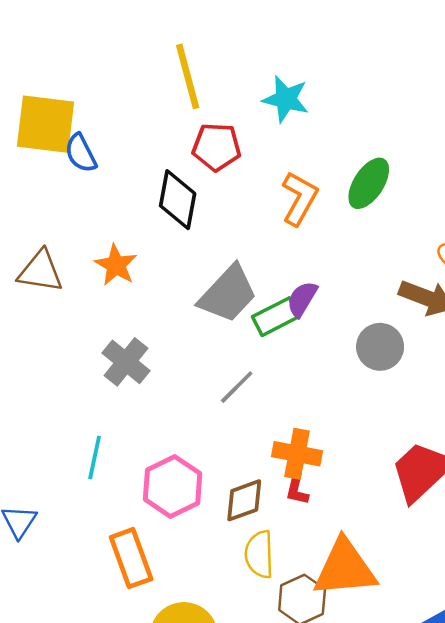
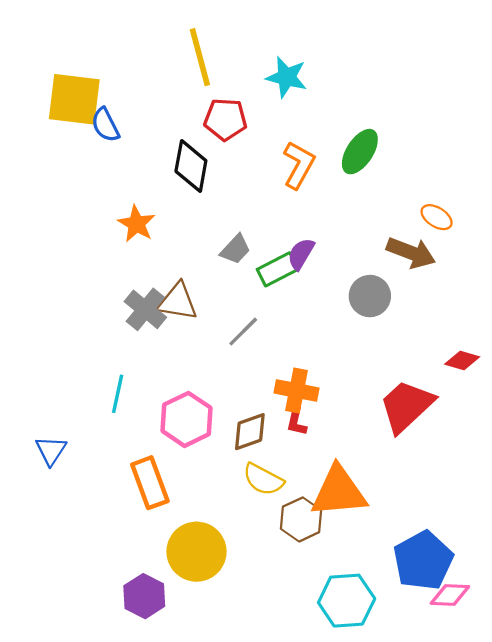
brown triangle: (40, 271) -> (178, 302), moved
gray trapezoid: (228, 294) -> (235, 249), size x0.6
yellow semicircle: (259, 554) -> (263, 479), turned -60

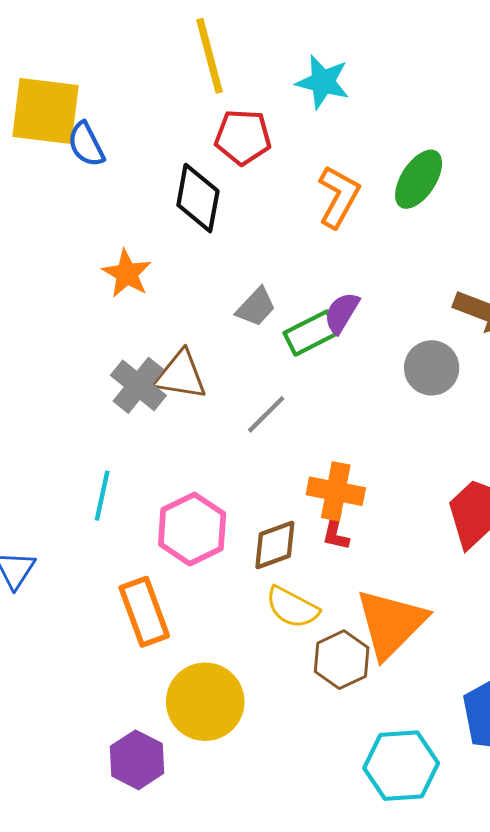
orange triangle: (339, 492) -> (391, 623), turned -40

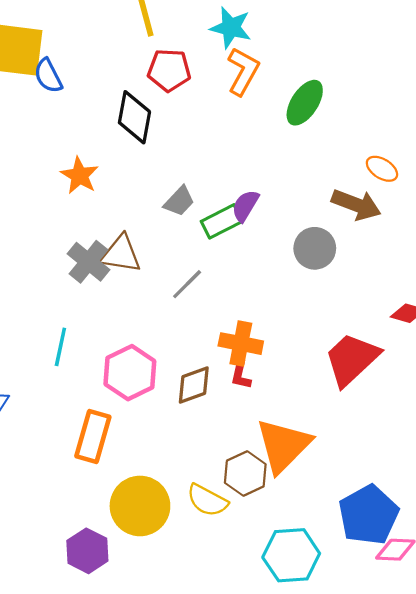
orange L-shape: (339, 197) -> (243, 71), moved
yellow semicircle: (292, 607) -> (207, 500), moved
orange rectangle: (144, 612) -> (93, 437), turned 36

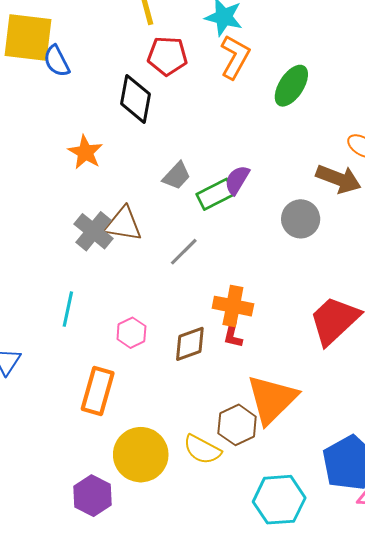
pink hexagon: (130, 373) -> (131, 333), size x0.6

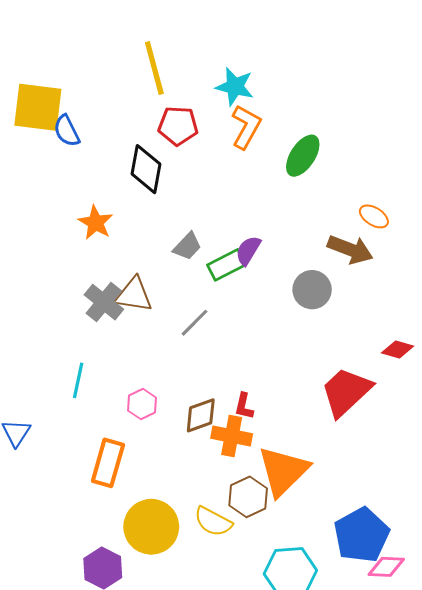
orange cross: (233, 306) -> (232, 436), moved

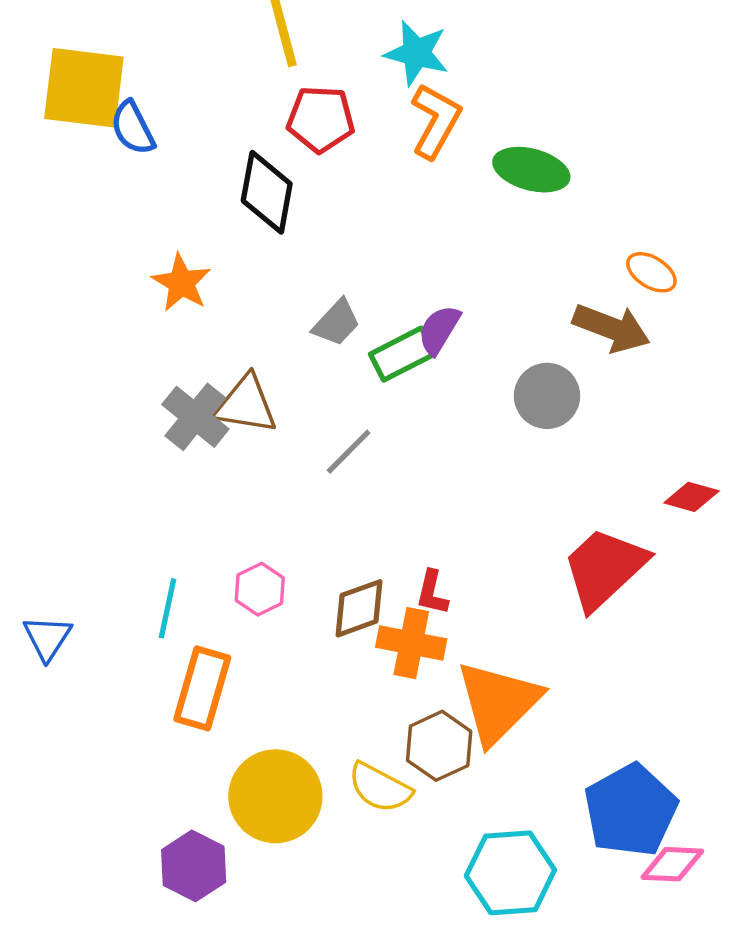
green ellipse: (303, 156) -> (531, 170), turned 72
cyan line: (78, 380) -> (168, 608), moved

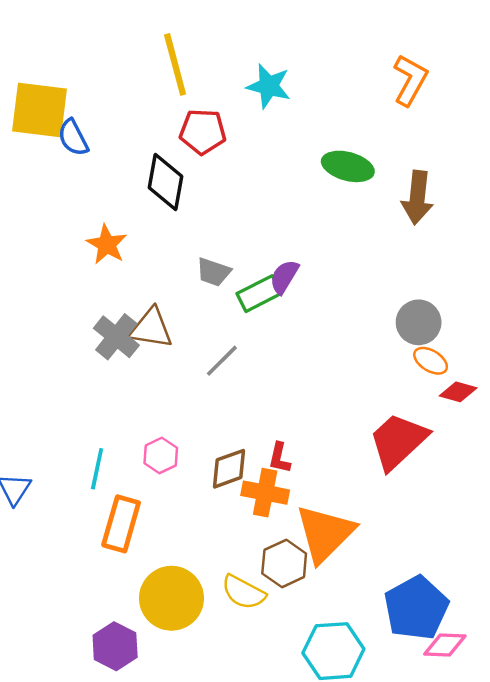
orange L-shape: (436, 121) -> (410, 80), moved
orange ellipse: (651, 272) -> (431, 361), moved
gray trapezoid: (336, 323) -> (213, 272), turned 66
brown arrow: (611, 328) -> (417, 198), moved, turned 75
gray circle: (547, 396) -> (419, 322), moved

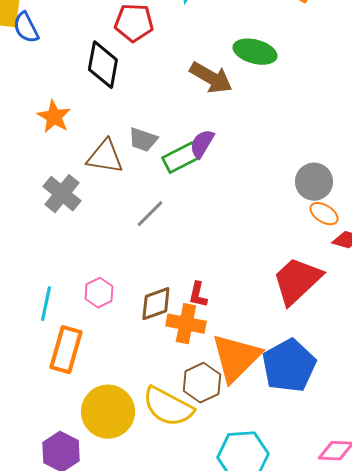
brown arrow: (417, 198) -> (211, 78), moved, turned -66
brown triangle: (151, 328) -> (105, 157), moved
yellow semicircle: (243, 592) -> (168, 407), size x1.4
blue pentagon: (416, 608) -> (289, 366), moved

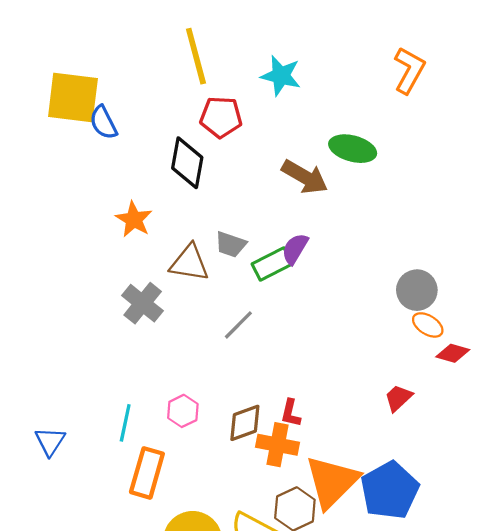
red trapezoid: (297, 281) -> (398, 398), size x0.5

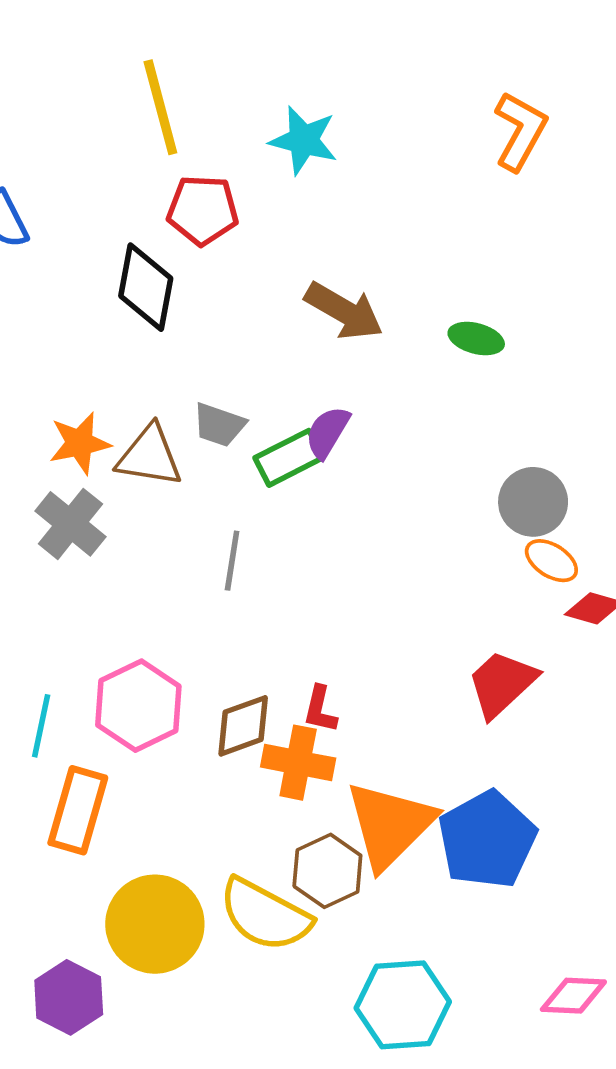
green ellipse: (353, 149) -> (476, 339), moved, size x0.7
orange star: (134, 219) -> (80, 443), moved, turned 30
gray line: (238, 325) -> (232, 561), turned -36
red trapezoid: (398, 398) -> (502, 684), size x1.5
pink hexagon: (183, 411) -> (138, 706), size x1.6

